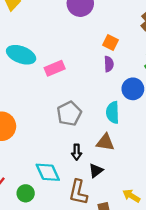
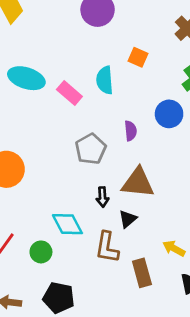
purple semicircle: (109, 64) -> (131, 131), moved
pink rectangle: (55, 68) -> (69, 93), turned 66
cyan semicircle: (113, 112) -> (105, 80), moved
brown triangle: (105, 142) -> (138, 183), size x1.4

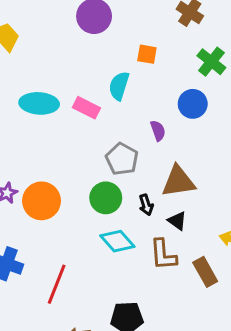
cyan semicircle: (105, 80) -> (119, 86), turned 36
black triangle: (128, 219) -> (177, 221), turned -30
green circle: (41, 252) -> (106, 198), moved, size x1.4

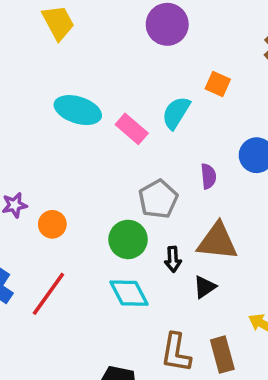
orange circle: (42, 201) -> (52, 224), size x0.6
black triangle: (177, 221) -> (205, 287), turned 36
brown L-shape: (163, 255) -> (176, 353), moved
red line: (57, 284) -> (48, 294), moved

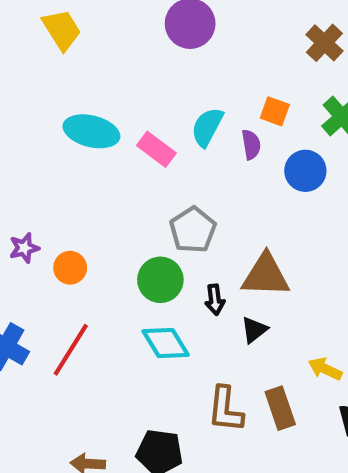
orange square: (218, 84) -> (275, 111), moved
purple semicircle: (208, 176) -> (251, 145), moved

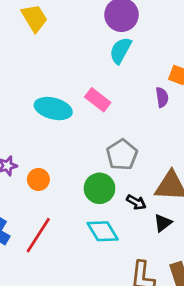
cyan semicircle: (207, 127) -> (120, 50), moved
cyan ellipse: (91, 131) -> (53, 109), moved
black arrow: (215, 300) -> (136, 202), turned -54

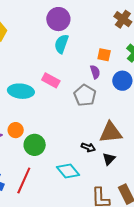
gray pentagon: (122, 155) -> (85, 95), moved
orange circle: (38, 179) -> (16, 130), moved
green circle: (100, 188) -> (35, 145), moved

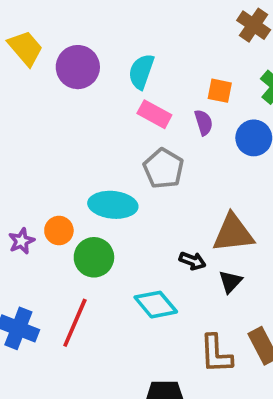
purple circle: (58, 19) -> (78, 67), moved
pink rectangle: (51, 80) -> (154, 114), moved
cyan ellipse: (21, 91) -> (113, 205), moved
gray pentagon: (85, 95) -> (163, 168), moved

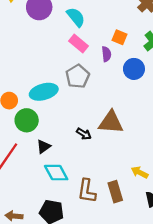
cyan semicircle: (141, 72) -> (76, 17), turned 110
cyan ellipse: (113, 205) -> (44, 92), turned -32
black triangle: (230, 282) -> (44, 147), moved
cyan diamond: (156, 305) -> (56, 173), moved

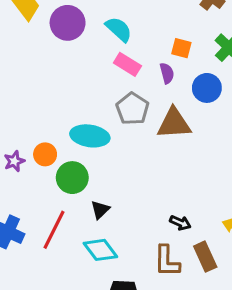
cyan ellipse: (44, 92) -> (90, 136), turned 32
brown triangle: (111, 122) -> (174, 123), moved
black arrow: (84, 134) -> (180, 223), moved
cyan diamond: (56, 173) -> (100, 250), moved

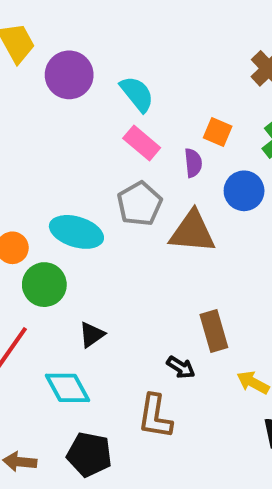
black triangle: (100, 210) -> (92, 335), moved
brown rectangle: (205, 257) -> (214, 331), moved

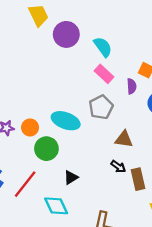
brown triangle: (192, 232) -> (124, 139), moved, size x0.7
black arrow: (181, 367) -> (118, 167), moved

